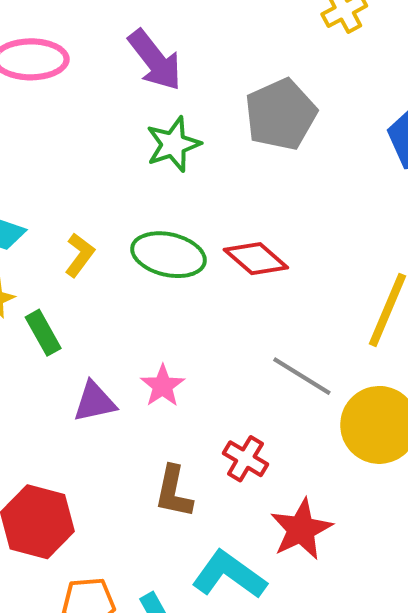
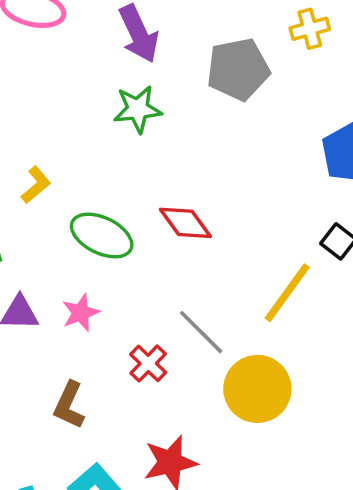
gray pentagon: (281, 114) -> (238, 69), moved
green ellipse: (168, 255) -> (102, 235), moved
red cross: (245, 459) -> (148, 363), moved

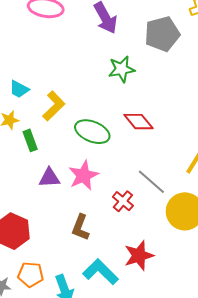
green star: (138, 109) -> (122, 69), moved
yellow L-shape: (36, 185) -> (54, 106), size x1.4
pink star: (81, 313) -> (83, 175), size x1.4

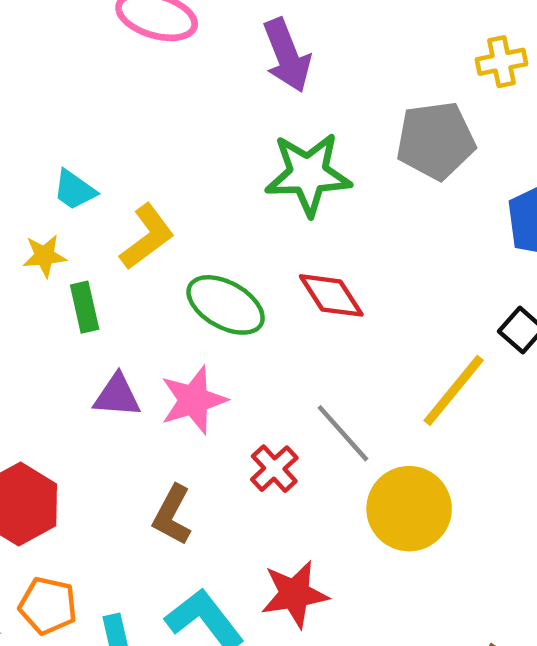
gray pentagon: (162, 34) -> (436, 141), moved
green star: (122, 69) -> (308, 174), size x1.4

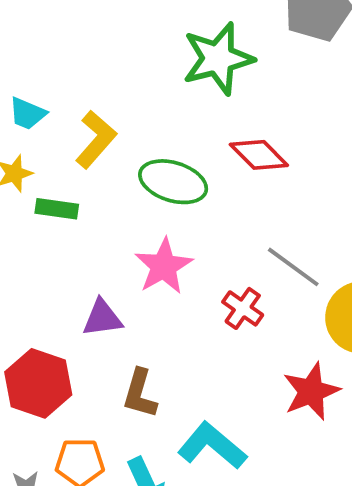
green rectangle: (85, 307) -> (57, 209), turned -57
purple triangle: (117, 396) -> (102, 318), moved
brown L-shape: (172, 515) -> (140, 394), moved
red star: (295, 594) -> (311, 391), moved

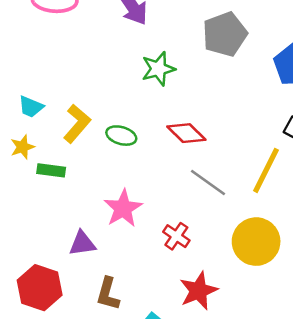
green star: (218, 59) -> (158, 69), size x0.7
green ellipse: (173, 182) -> (121, 136), moved, size x0.7
gray line: (293, 267) -> (208, 183), moved
red star: (311, 391) -> (198, 291), moved

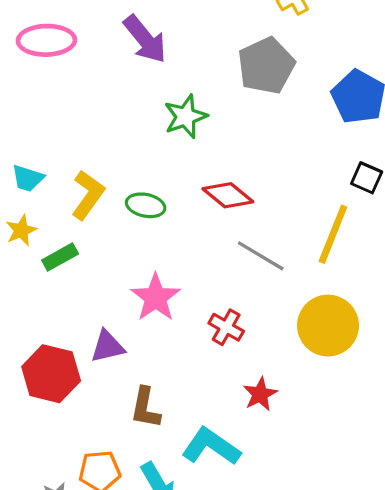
green rectangle: (51, 170) -> (60, 257), turned -32
red hexagon: (40, 288) -> (51, 374), moved
red star: (198, 291) -> (260, 394), size x0.7

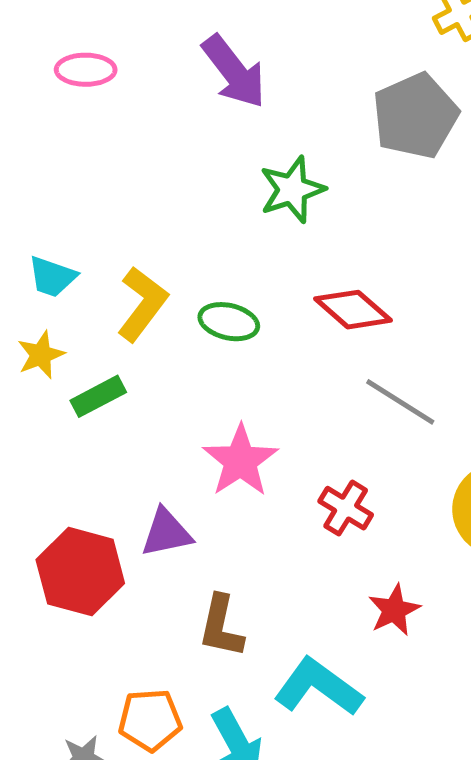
pink ellipse: (46, 40) -> (86, 70), size x0.7

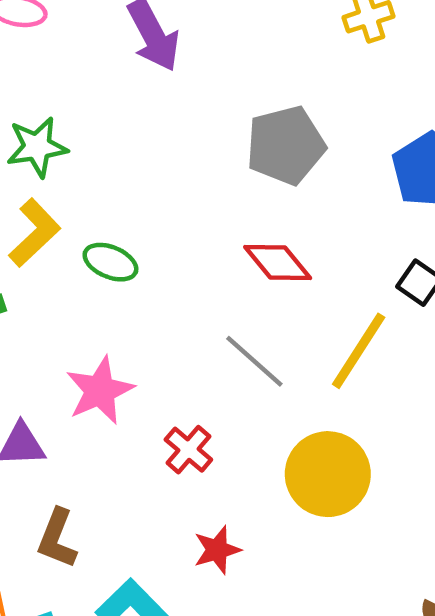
gray pentagon: (415, 116) -> (286, 145), moved
green star: (292, 190) -> (37, 147), moved
red diamond: (353, 310) -> (278, 263), moved

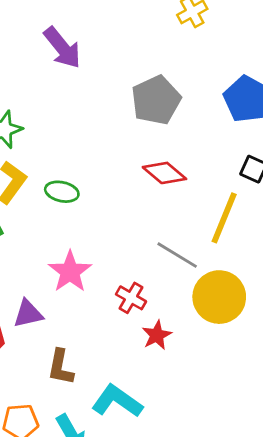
gray line: (254, 361) -> (177, 255), moved
red star: (217, 550) -> (157, 335), moved

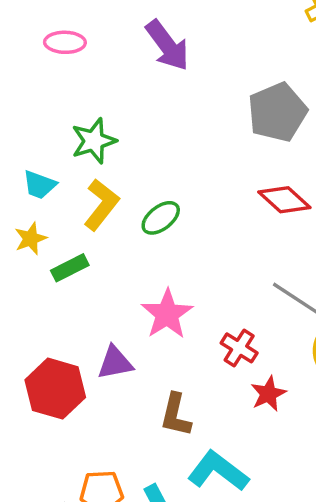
green ellipse: (62, 192) -> (161, 218), turned -52
brown L-shape: (61, 367) -> (176, 415), moved

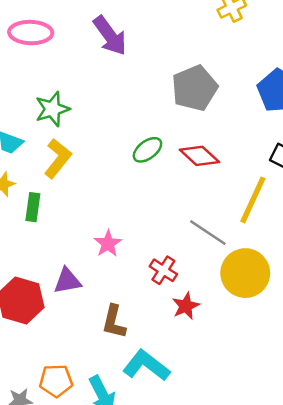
pink ellipse: (65, 42) -> (31, 33), size x1.4
green ellipse: (161, 218) -> (147, 150), moved
green rectangle: (70, 268) -> (33, 207), turned -56
pink star: (167, 314) -> (108, 244), size x0.7

